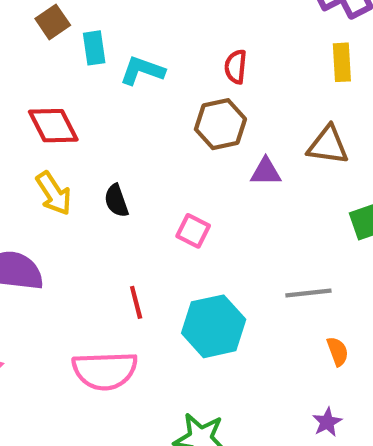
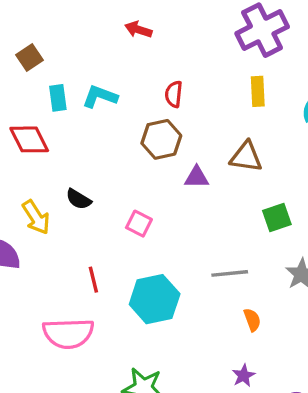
cyan rectangle: (94, 48) -> (58, 98), moved
yellow arrow: (54, 193) -> (36, 217), moved
black semicircle: (116, 201) -> (78, 199), turned -40

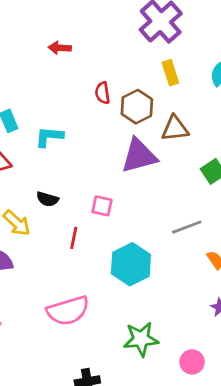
cyan L-shape: (100, 97) -> (49, 137), moved
brown hexagon: (161, 139) -> (137, 107), moved
purple triangle: (197, 177) -> (139, 156), size x1.8
red line: (93, 280) -> (74, 238), moved, turned 40

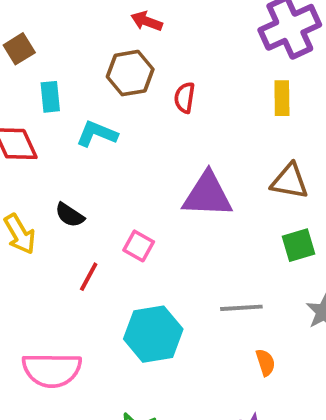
brown hexagon: (137, 107) -> (130, 73), moved
brown triangle: (175, 128) -> (290, 181), moved

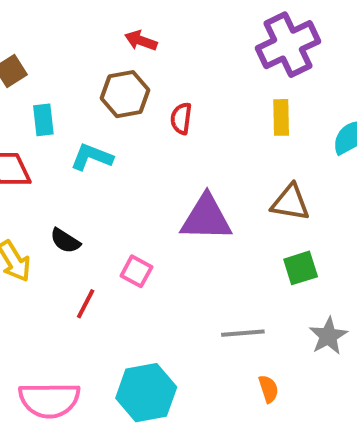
cyan hexagon: (153, 334) -> (146, 393), moved

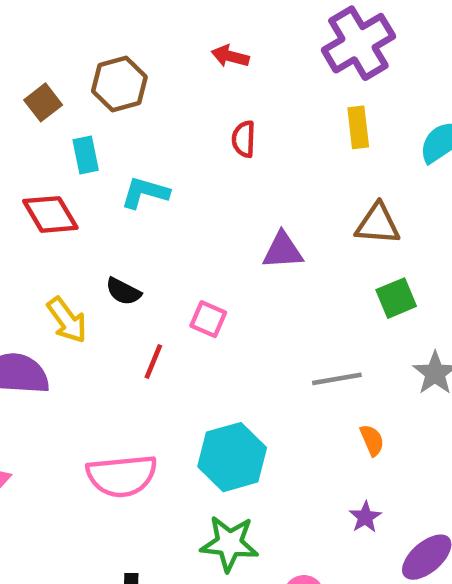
red arrow: (141, 41) -> (230, 56), moved
brown hexagon: (125, 94) -> (119, 84), moved
purple triangle: (206, 218) -> (283, 251), size x0.7

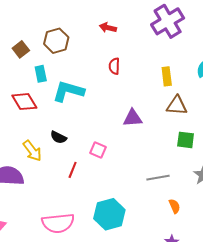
yellow rectangle: (358, 127) -> (167, 76), moved
cyan L-shape: (145, 193) -> (68, 91), size x1.4
green square: (396, 298) -> (186, 140), turned 30

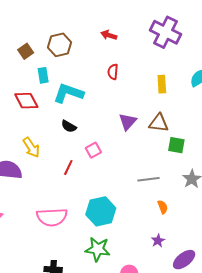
purple cross: (168, 21) -> (165, 32), turned -36
brown triangle: (177, 106) -> (159, 123), moved
purple triangle: (133, 118) -> (128, 122), turned -48
black semicircle: (58, 137) -> (69, 126), moved
pink square: (98, 150) -> (93, 150), turned 35

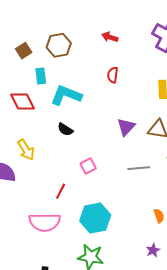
pink square: (93, 150) -> (88, 166), moved
red line: (68, 168) -> (61, 191), moved
gray line: (149, 179) -> (139, 168), moved

